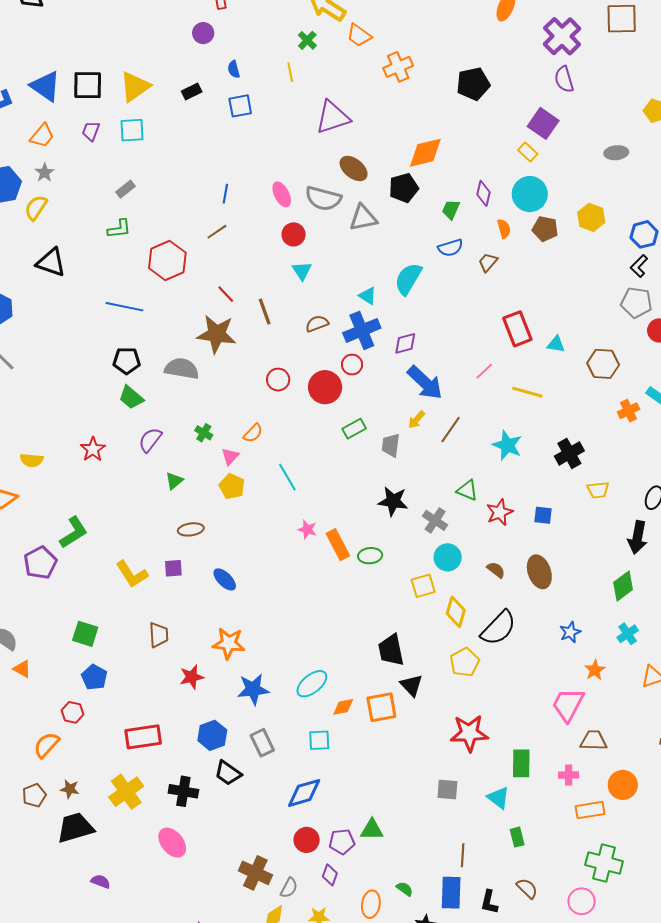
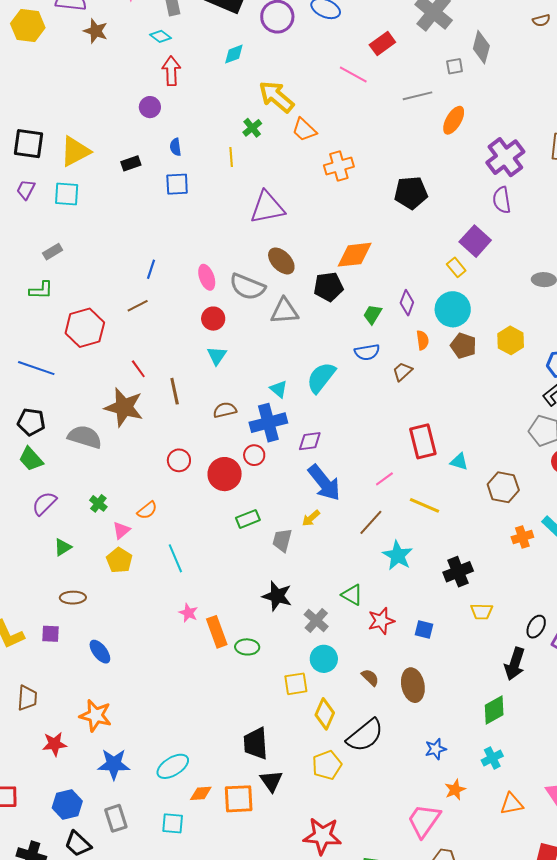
brown line: (451, 430) -> (371, 522), moved

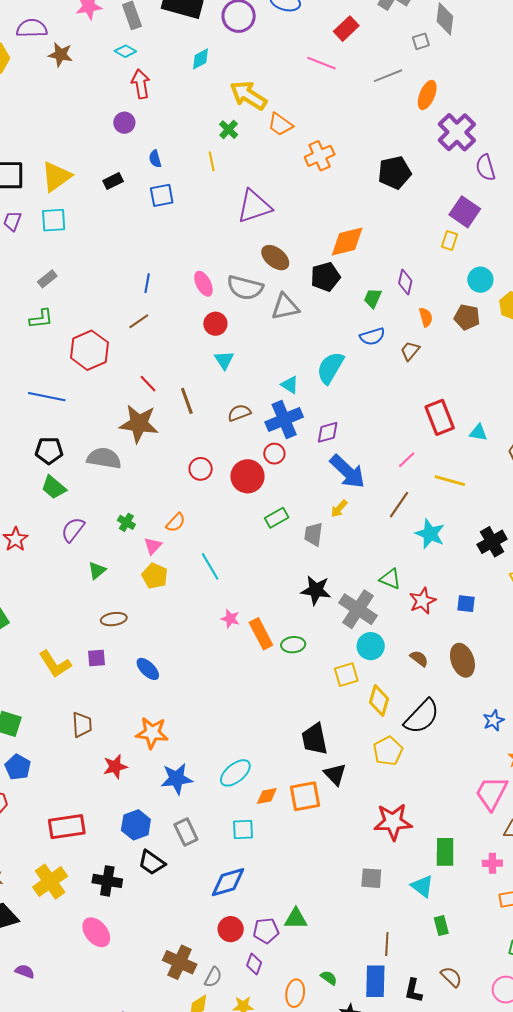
purple cross: (505, 157) -> (457, 132), moved
yellow rectangle: (456, 267) -> (449, 240), turned 66
cyan circle: (453, 309) -> (480, 280), moved, size x0.7
gray cross: (316, 620) -> (358, 609), size x1.5

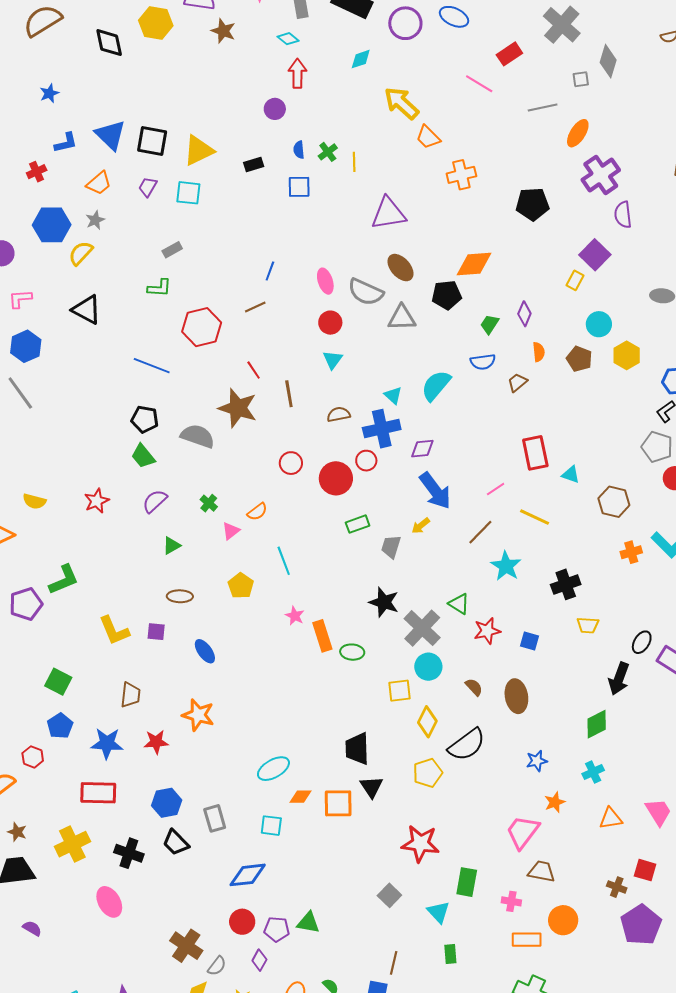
green cross: (229, 130) -> (328, 152), moved
yellow pentagon: (155, 576) -> (241, 586), moved
blue star: (177, 779) -> (107, 743), moved
gray square: (371, 878) -> (389, 895), turned 30

